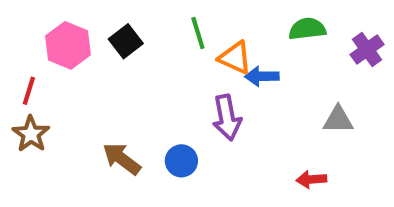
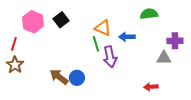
green line: (198, 33) -> (96, 44), moved
purple cross: (367, 49) -> (175, 41), moved, turned 35
orange triangle: (235, 58) -> (103, 28), moved
blue circle: (181, 161) -> (77, 78), moved

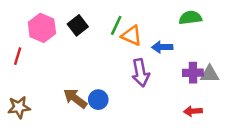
purple cross: (175, 41) -> (193, 73), moved
green line: (96, 44) -> (116, 25), moved, turned 42
brown star: (15, 65) -> (19, 107), moved, turned 30

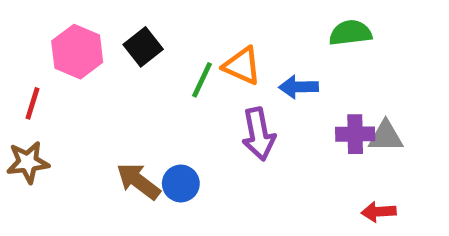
green line: (116, 25) -> (202, 80), moved
brown star: (19, 107) -> (28, 162), moved
red arrow: (193, 111) -> (379, 212), moved

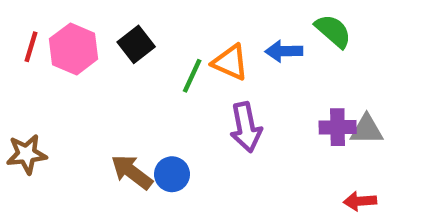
green semicircle: (350, 33) -> (333, 31), turned 48
blue arrow: (299, 87) -> (284, 51), moved
red line: (32, 103) -> (31, 47), moved

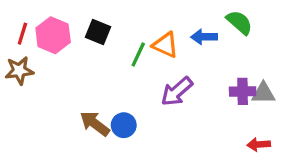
black square: (136, 44) -> (98, 32), turned -30
purple arrow: (246, 127) -> (177, 91), turned 60
brown star: (27, 154) -> (19, 71), moved

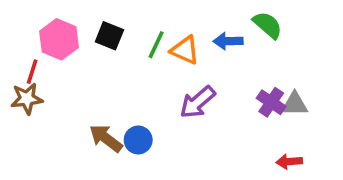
red line: (22, 34) -> (32, 72), moved
green line: (138, 54) -> (156, 45), moved
brown star: (19, 71) -> (27, 99), moved
purple cross: (243, 91) -> (271, 102), turned 35

